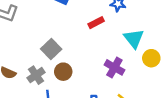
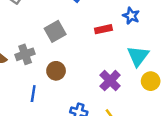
gray square: (51, 49) -> (55, 31), moved
gray cross: (36, 75) -> (25, 54), moved

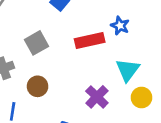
red rectangle: (103, 29) -> (90, 41), size x1.5

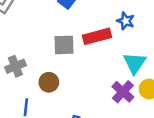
gray square: (37, 43) -> (64, 45), moved, turned 30
purple cross: (97, 97) -> (123, 92), moved

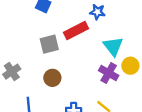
brown circle: (49, 82) -> (52, 78), moved

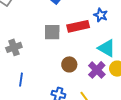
cyan triangle: (113, 46) -> (107, 48), turned -36
brown circle: (52, 78) -> (69, 64), moved

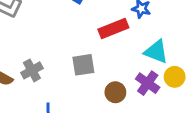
gray square: (52, 32) -> (83, 65), moved
brown circle: (69, 64) -> (115, 92), moved

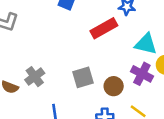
gray square: (83, 65) -> (83, 77), moved

